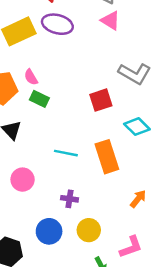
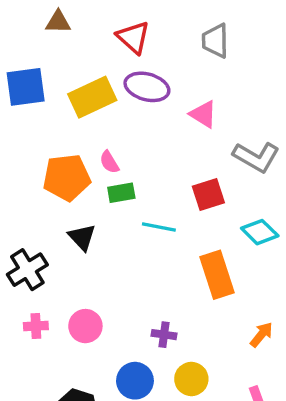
pink triangle: (110, 21) -> (203, 114), moved
green rectangle: (39, 99) -> (121, 193), turned -36
cyan line: (66, 153) -> (159, 227), moved
pink circle: (23, 180) -> (85, 326), moved

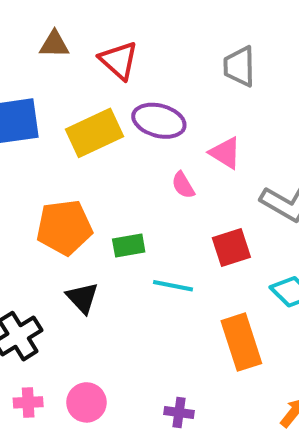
red triangle: (133, 37) -> (119, 60), moved
pink semicircle: (109, 162) -> (183, 185), moved

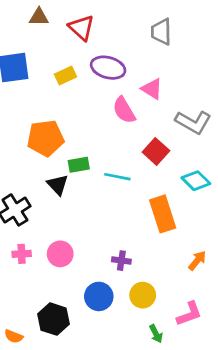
yellow rectangle: (95, 133) -> (66, 76), size x0.6
pink semicircle: (183, 185) -> (124, 110), size x1.5
green rectangle: (129, 245) -> (79, 165), moved
red square: (231, 247) -> (156, 151), turned -30

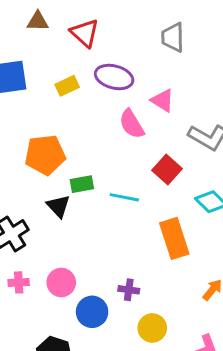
blue circle: (99, 296) -> (92, 312), moved

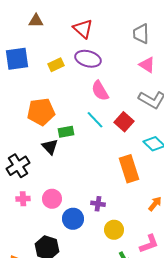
red triangle: (85, 33) -> (83, 29), moved
gray trapezoid: (173, 37) -> (141, 34), moved
pink triangle: (163, 100) -> (147, 65), moved
cyan line: (124, 197) -> (95, 120), moved, turned 36

